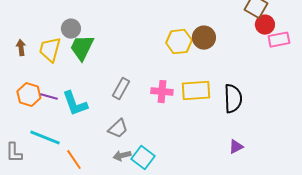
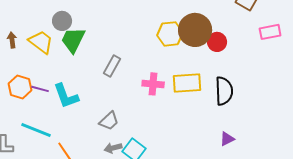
red circle: (265, 25) -> (217, 42), moved
brown circle: (204, 38) -> (195, 30), size x1.4
yellow trapezoid: (50, 50) -> (41, 42), turned 112
gray rectangle: (121, 89) -> (112, 66), moved

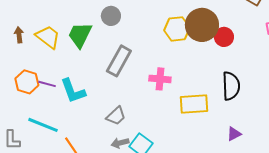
gray circle: (62, 21) -> (111, 16), moved
gray rectangle: (112, 66) -> (119, 61), size x1.4
yellow rectangle: (187, 83) -> (194, 104), moved

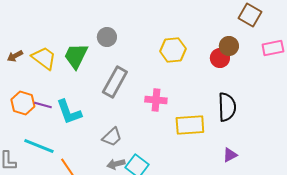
brown circle: (202, 25) -> (229, 46), moved, size x0.6
brown arrow: (19, 35) -> (15, 56), turned -112

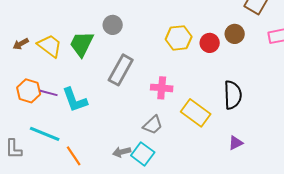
red circle: (220, 58) -> (210, 43), moved
yellow rectangle: (190, 125) -> (196, 113), turned 40
gray trapezoid: (112, 137) -> (153, 125), moved

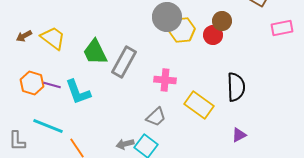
gray circle: (113, 25) -> (167, 17), moved, size x1.5
brown circle: (235, 34) -> (222, 21), moved
green trapezoid: (82, 44) -> (95, 52), moved, turned -52

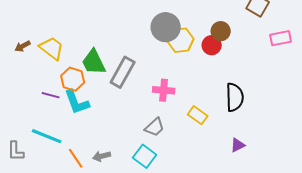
orange hexagon: (32, 83) -> (73, 79), moved
yellow rectangle: (199, 105) -> (198, 115), size x0.7
gray arrow: (125, 144) -> (102, 156), moved

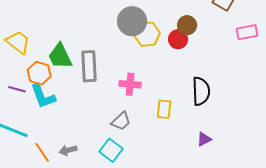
gray rectangle: (123, 72) -> (89, 66), turned -32
yellow rectangle: (198, 115) -> (164, 109), turned 60

